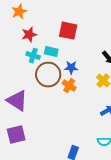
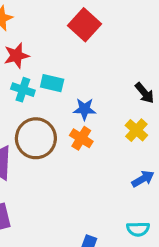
red square: (68, 31) -> (85, 25), moved, turned 30
brown circle: (48, 75) -> (36, 138), moved

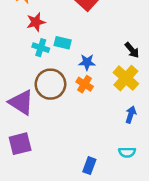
yellow cross: (136, 130) -> (126, 78), size x1.5
blue arrow: (143, 179) -> (131, 115), turned -42

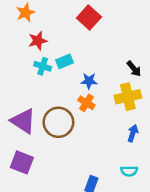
cyan rectangle: (63, 43) -> (65, 61), turned -35
yellow cross: (126, 78) -> (128, 97), turned 35
brown circle: (50, 84) -> (58, 122), moved
purple square: (20, 144) -> (22, 162), turned 35

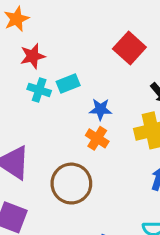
red square: (89, 18) -> (129, 48), moved
brown circle: (58, 122) -> (71, 184), moved

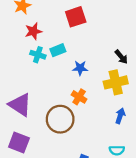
red square: (129, 48) -> (76, 17), moved, turned 30
orange cross: (97, 138) -> (79, 97), moved

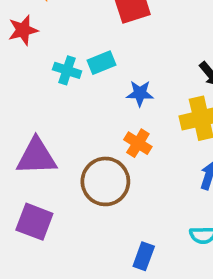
red star: (33, 31) -> (23, 30), moved
purple triangle: (20, 105) -> (36, 157), turned -35

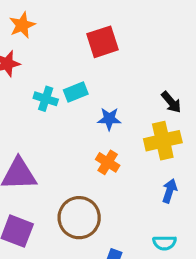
brown circle: (105, 181) -> (79, 218), moved

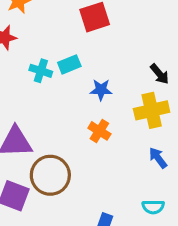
blue arrow: (170, 191) -> (158, 158), turned -55
brown circle: (79, 218) -> (50, 175), moved

